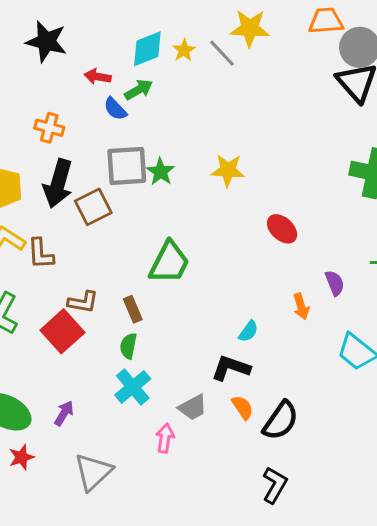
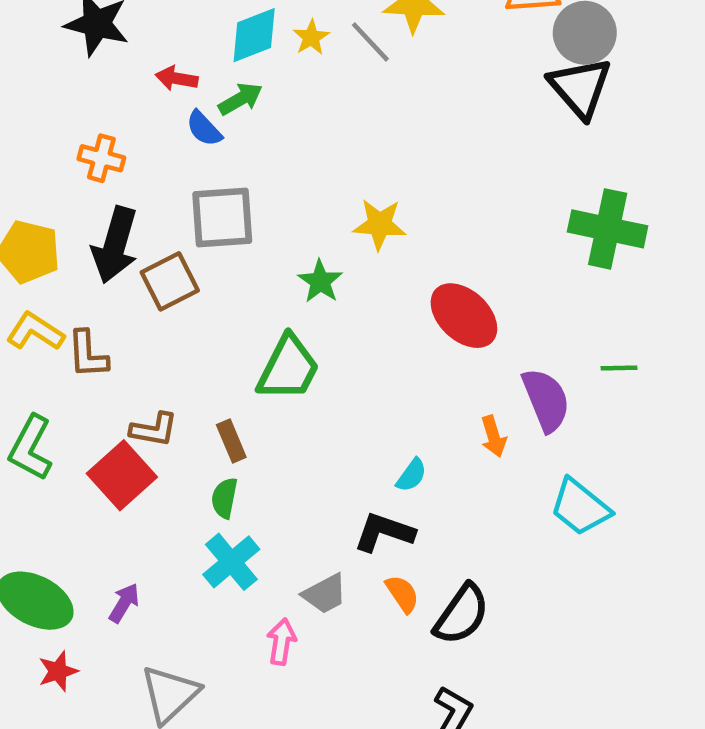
green star: (161, 172) -> (320, 281), moved
red ellipse: (282, 229) -> (464, 316), size x1.4
purple semicircle: (335, 283) -> (546, 400), size x1.6

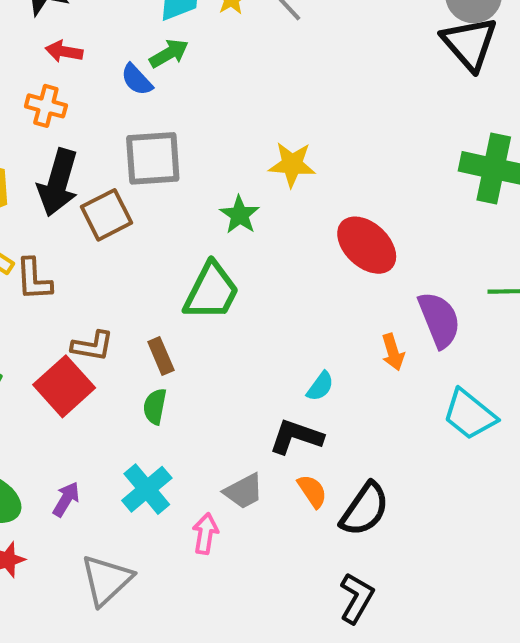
red arrow: (177, 78) -> (64, 51), moved
cyan cross: (231, 562) -> (147, 489), moved

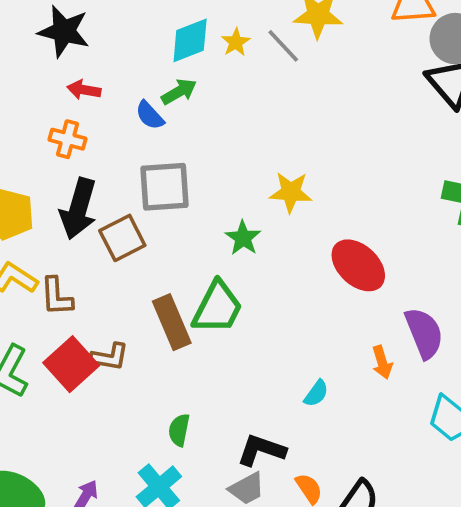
brown rectangle: (161, 356) -> (172, 322), moved, size x1.6
red square: (64, 386) -> (71, 364), moved
green semicircle: (155, 406) -> (179, 430), moved
black L-shape: (296, 437) -> (261, 450), moved

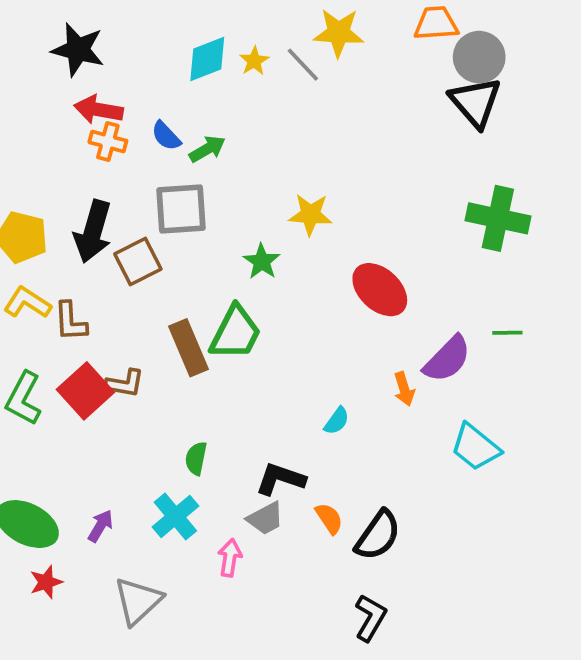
red arrow: (84, 90) -> (99, 110), size x1.4
green arrow: (179, 92) -> (207, 149), moved
orange cross: (67, 139) -> (108, 141), moved
purple semicircle: (424, 333) -> (447, 359), turned 66

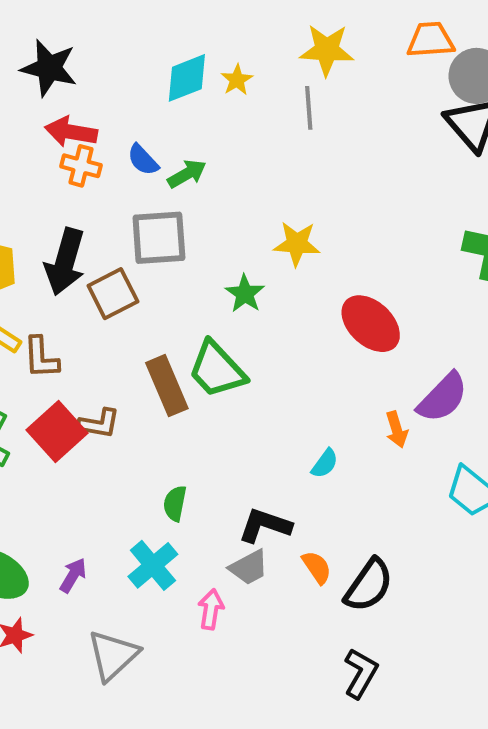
gray line: (303, 65) -> (309, 108), moved, turned 39
green trapezoid: (235, 333) -> (217, 370), turned 110

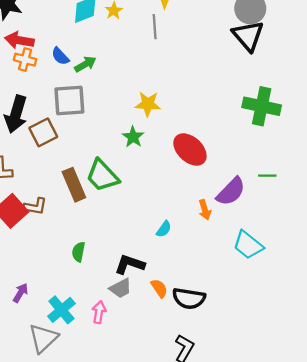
green star: (245, 294) -> (133, 137), moved
cyan cross: (153, 565) -> (61, 310), moved
black semicircle: (369, 585) -> (189, 298), turned 64

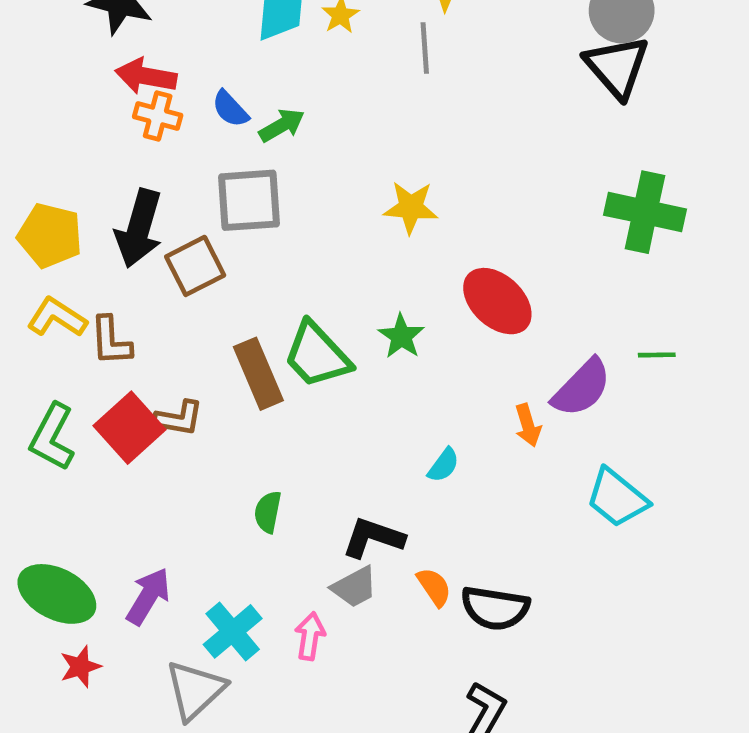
green star: (133, 137) -> (401, 336), moved
purple arrow: (20, 293) -> (148, 596), size x1.4

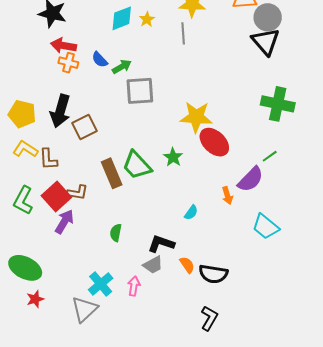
gray square: (249, 200) -> (140, 91), moved
yellow star: (411, 207) -> (196, 117), moved, size x1.4
green line: (657, 355) -> (270, 156), moved, turned -35
purple arrow: (148, 596) -> (64, 222), moved

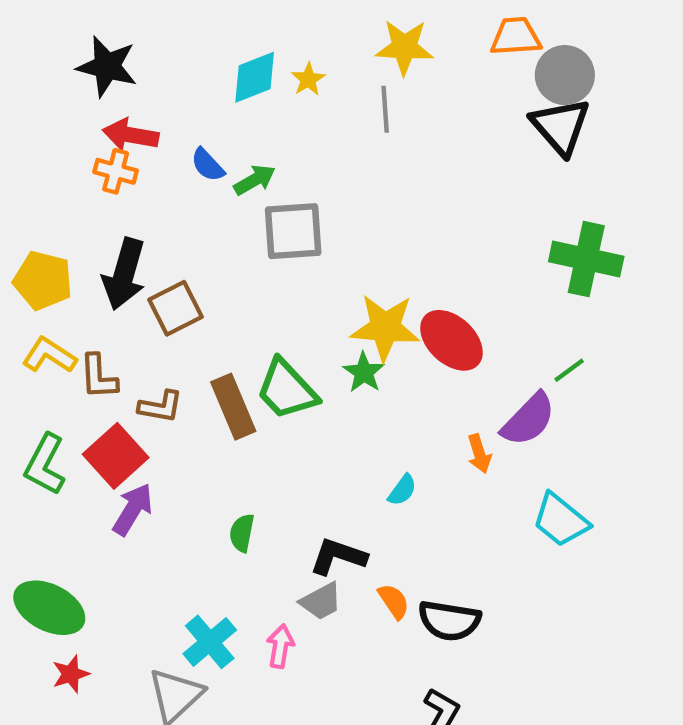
orange cross: (68, 63) -> (116, 171), moved
yellow star: (196, 117) -> (385, 327), moved
brown L-shape: (77, 192) -> (161, 407), moved

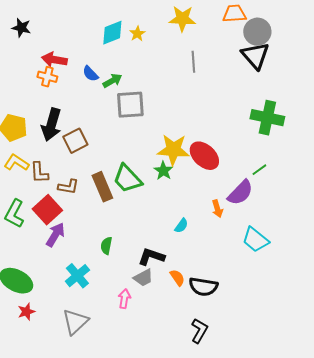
black star: (107, 66) -> (21, 28), moved, size x0.7
gray line: (385, 109) -> (193, 62), moved
cyan cross: (210, 642) -> (77, 276), moved

